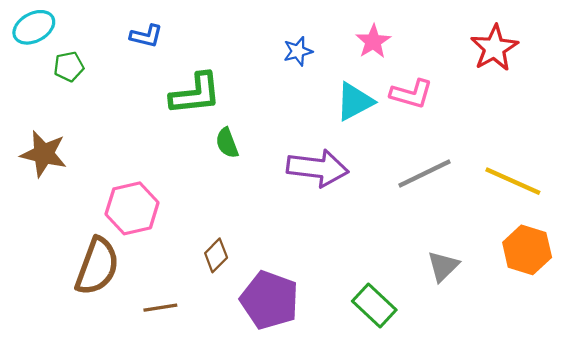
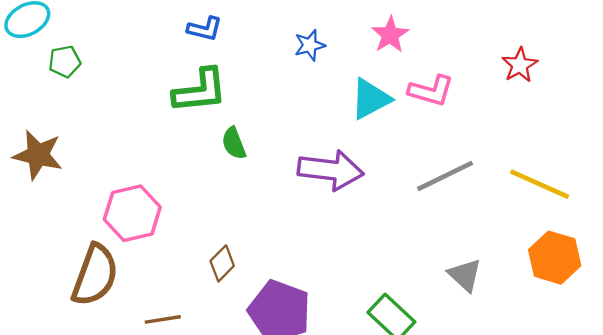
blue L-shape: (146, 36) -> (205, 29), moved
red star: (494, 48) -> (520, 65), moved, size x0.7
gray triangle: (443, 266) -> (465, 275), turned -32

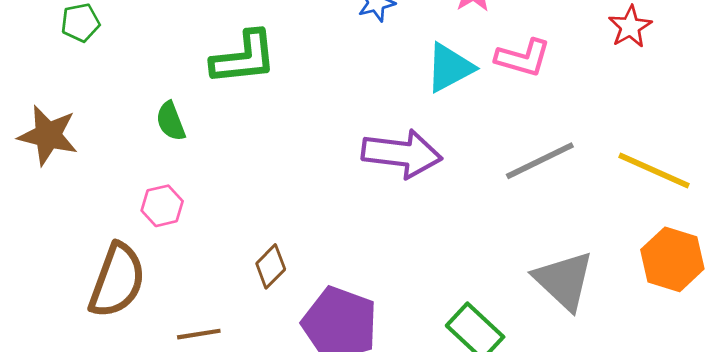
green semicircle: (234, 143) -> (171, 121), moved
pink hexagon: (132, 213) -> (162, 206), size x0.6
gray triangle: (465, 275) -> (564, 280), size x1.5

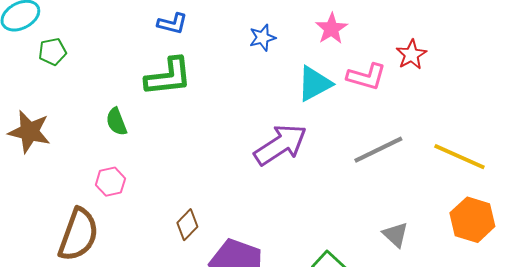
red star: (630, 27) -> (411, 55), moved
purple arrow: (402, 154) -> (280, 145), turned -40
gray triangle: (564, 280) -> (395, 235), size x0.6

